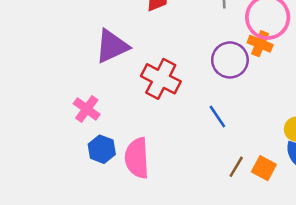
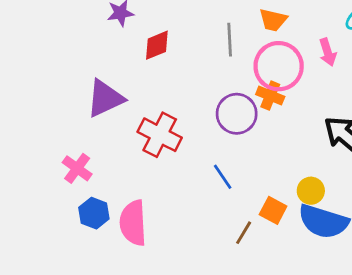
orange square: (264, 168) -> (273, 210), moved

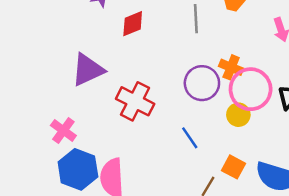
pink circle: (279, 66) -> (251, 89), moved
yellow circle: (311, 191) -> (238, 115), moved
blue hexagon: (94, 213) -> (78, 169), size x1.5

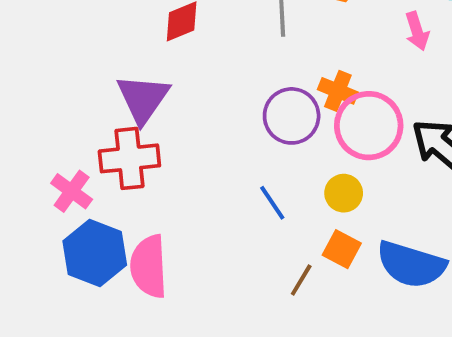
purple triangle: (88, 70) -> (143, 99), moved, turned -30
red cross: (135, 101) -> (129, 158), moved, turned -33
yellow circle: (238, 115) -> (344, 193), moved

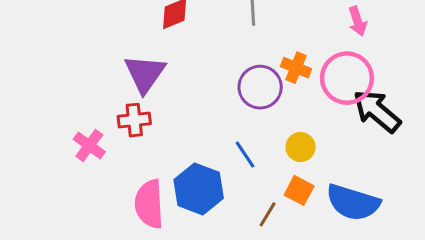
pink circle: (369, 126) -> (347, 78), moved
red cross: (129, 158) -> (134, 120), size x0.7
blue hexagon: (95, 253) -> (199, 189), moved

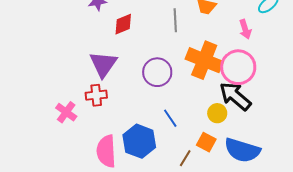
orange cross: (296, 68) -> (204, 60), size x1.8
purple circle: (260, 87) -> (157, 72), moved
black arrow: (377, 111) -> (235, 96), moved
yellow circle: (301, 147) -> (217, 113), moved

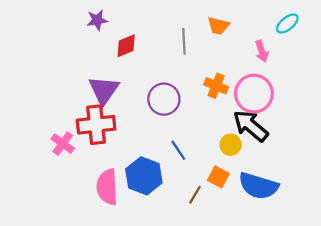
orange cross: (204, 60) -> (216, 86), size x0.6
red cross: (96, 95) -> (96, 125), size x1.6

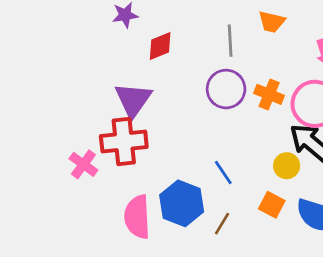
purple circle: (164, 99) -> (226, 89), moved
brown line: (195, 195) -> (222, 224), moved

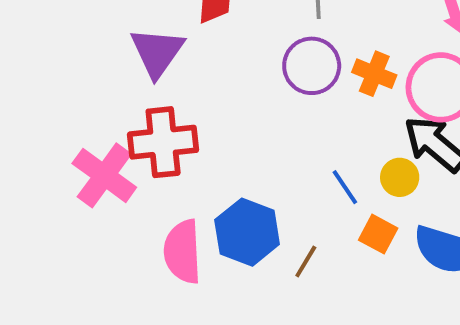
purple triangle: (133, 100) -> (157, 52), moved
pink cross: (83, 164) -> (104, 175), size x1.5
blue line: (223, 172) -> (345, 187), moved

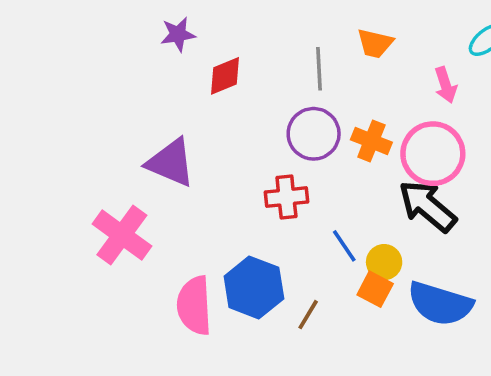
purple triangle: (157, 52) -> (171, 163), moved, turned -42
red cross: (163, 142) -> (286, 197), moved, size x0.7
yellow circle: (400, 177) -> (384, 262), moved

